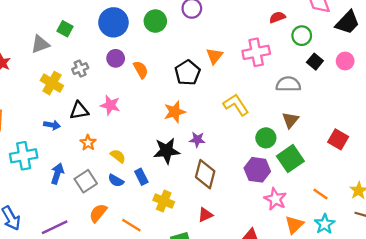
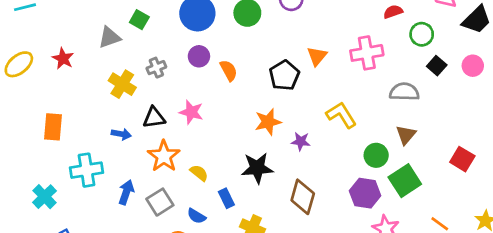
purple star: (197, 140) -> (301, 141), moved
orange star: (88, 143) -> (164, 156), size x1.6
blue semicircle: (116, 181) -> (196, 216), moved

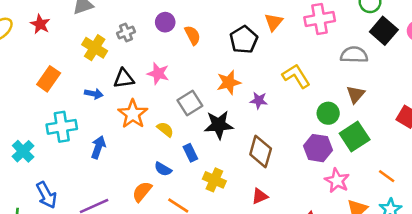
black square: (437, 66) -> (384, 31), size x1.5
orange rectangle: (53, 127) -> (49, 79), moved, turned 30
gray square: (160, 202) -> (190, 103), moved

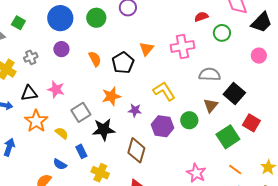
black square: (384, 31) -> (234, 94), moved
orange semicircle: (192, 35) -> (95, 59), moved
green square: (355, 137) -> (228, 137), moved
purple hexagon: (318, 148) -> (162, 126), moved

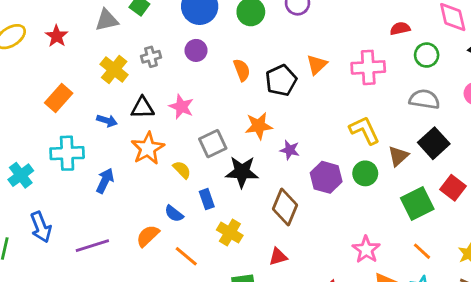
gray semicircle: (210, 74) -> (424, 99), moved
yellow L-shape: (164, 91) -> (364, 130), moved

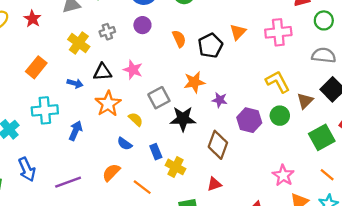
blue rectangle: (207, 199) -> (156, 152), moved
blue semicircle: (174, 214) -> (125, 144), moved

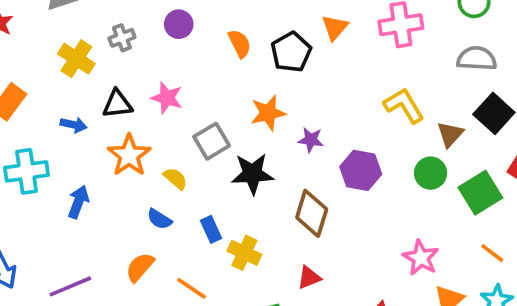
green circle: (280, 116) -> (431, 173), moved

